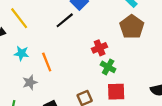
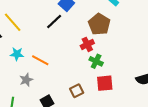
brown pentagon: (132, 27) -> (99, 24), moved
orange line: (47, 62) -> (40, 60), turned -36

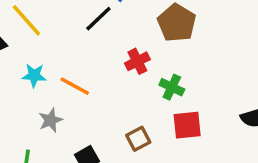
red cross: (87, 44) -> (137, 61), moved

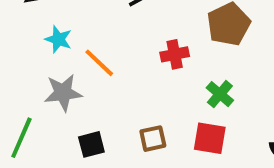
green cross: (172, 87) -> (220, 94), moved
gray star: (51, 120) -> (63, 93), size x1.4

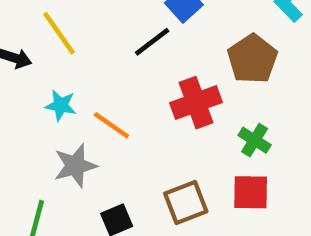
red cross: (175, 54) -> (196, 103), size x1.5
brown square: (153, 139) -> (186, 203), size x1.4

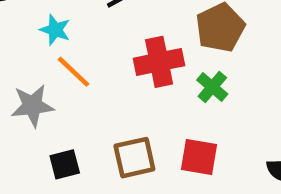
cyan star: (61, 105) -> (55, 30), moved
green cross: (255, 140) -> (212, 87), moved

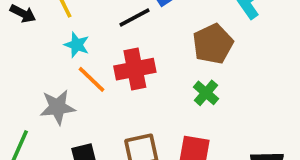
red cross: (159, 62) -> (135, 69), moved

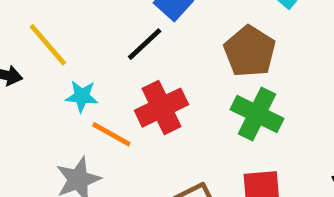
green cross: (206, 93) -> (257, 114), size x1.5

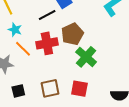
brown pentagon: (250, 51) -> (72, 34), moved

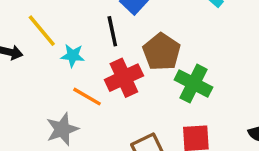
black line: (47, 15) -> (112, 31), turned -60
cyan star: (15, 30) -> (73, 56), moved

